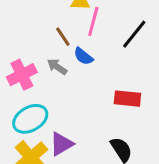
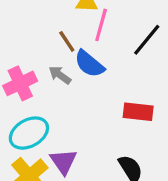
blue semicircle: (83, 56) -> (89, 64), size x1.4
purple triangle: (61, 144) -> (63, 162), turned -35

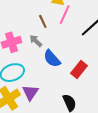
blue semicircle: (89, 64) -> (52, 59), moved
red rectangle: (138, 112) -> (79, 69), turned -66

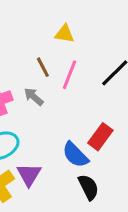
pink line: (65, 15) -> (70, 75), moved
blue semicircle: (52, 59) -> (75, 155), moved

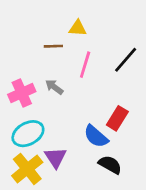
brown line: (43, 67) -> (53, 46), moved, turned -60
black semicircle: (88, 187) -> (110, 165), turned -30

